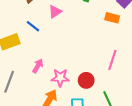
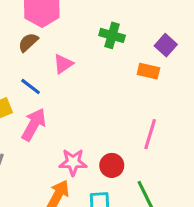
pink arrow: (38, 66) -> (34, 125), moved, size x1.5

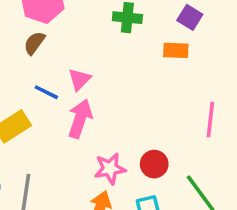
pink triangle: (63, 64) -> (79, 79), moved
pink arrow: (34, 125) -> (80, 119), moved
pink line: (150, 134) -> (210, 120), moved

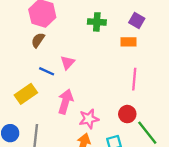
pink arrow: (80, 119) -> (65, 102), moved
pink line: (210, 120) -> (134, 79), moved
red circle: (154, 164) -> (127, 114), moved

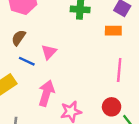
brown semicircle: (38, 40) -> (19, 38), moved

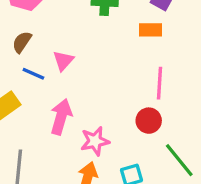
red circle: (112, 107) -> (149, 121), moved

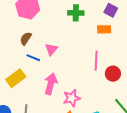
pink line: (160, 83) -> (96, 61), moved
red circle: (149, 121) -> (113, 74), moved

